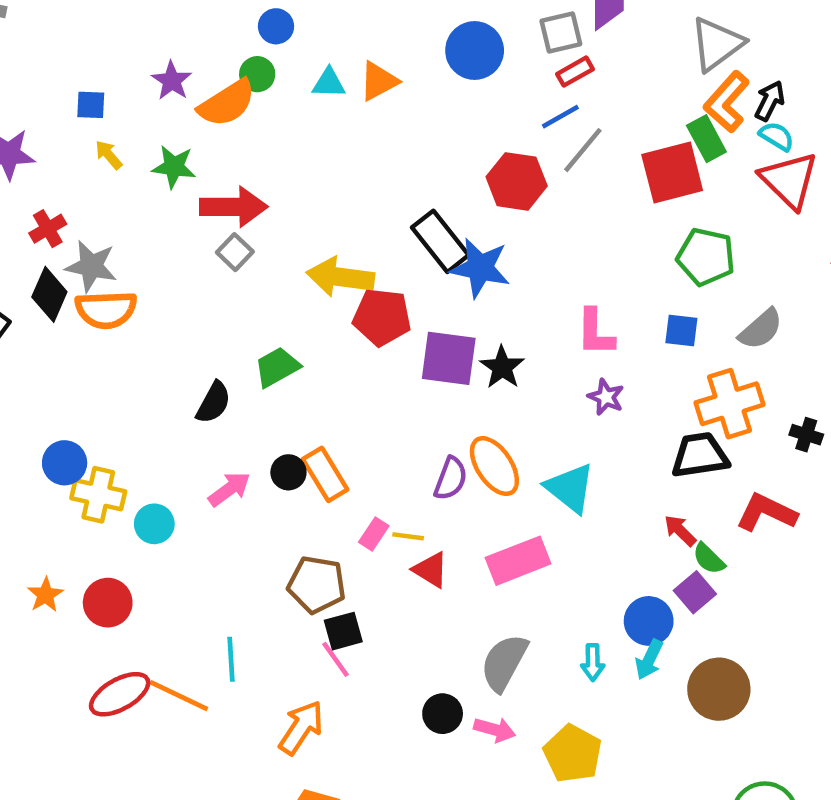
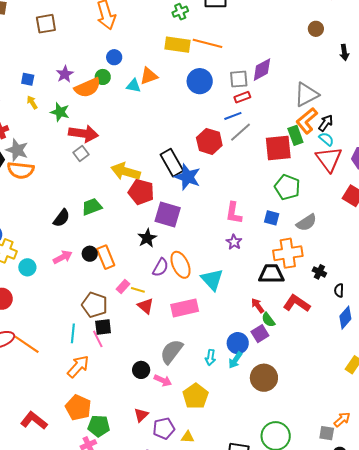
orange triangle: (379, 81) -> (149, 76), moved
black star: (502, 367) -> (147, 238), moved
cyan line: (231, 659) -> (73, 333), moved

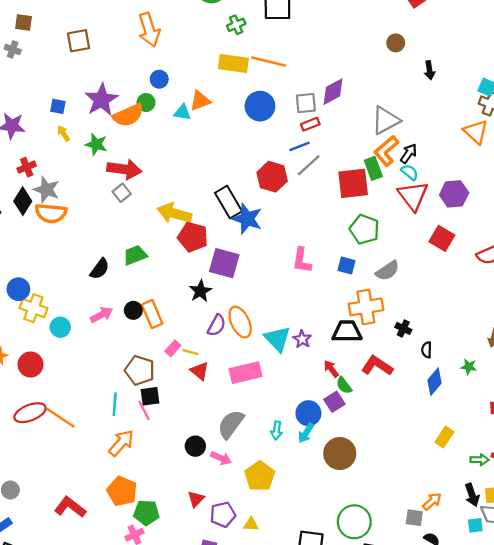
purple star: (65, 74) -> (101, 100), size x1.6
purple star: (234, 242) -> (302, 339), moved

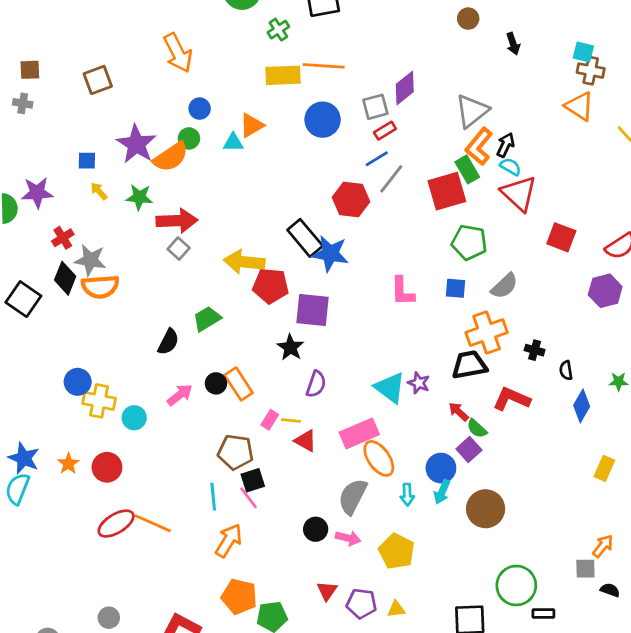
purple hexagon: (454, 194) -> (605, 291), moved
orange ellipse: (240, 322) -> (379, 458), moved
purple pentagon: (223, 515) -> (361, 604), turned 30

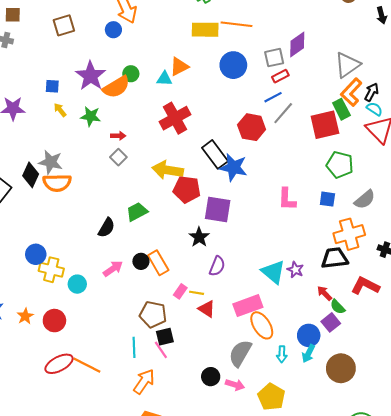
blue circle: (200, 109) -> (113, 30), moved
red arrow: (177, 221) -> (118, 136), size x0.5
red cross: (63, 238) -> (175, 118), moved, size x1.8

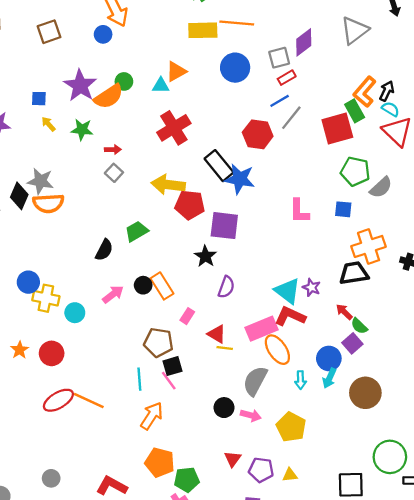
gray triangle: (347, 65) -> (355, 30), moved
gray semicircle: (365, 199) -> (381, 187), moved
red L-shape: (365, 286) -> (290, 316), moved
yellow line: (197, 293) -> (225, 348), moved

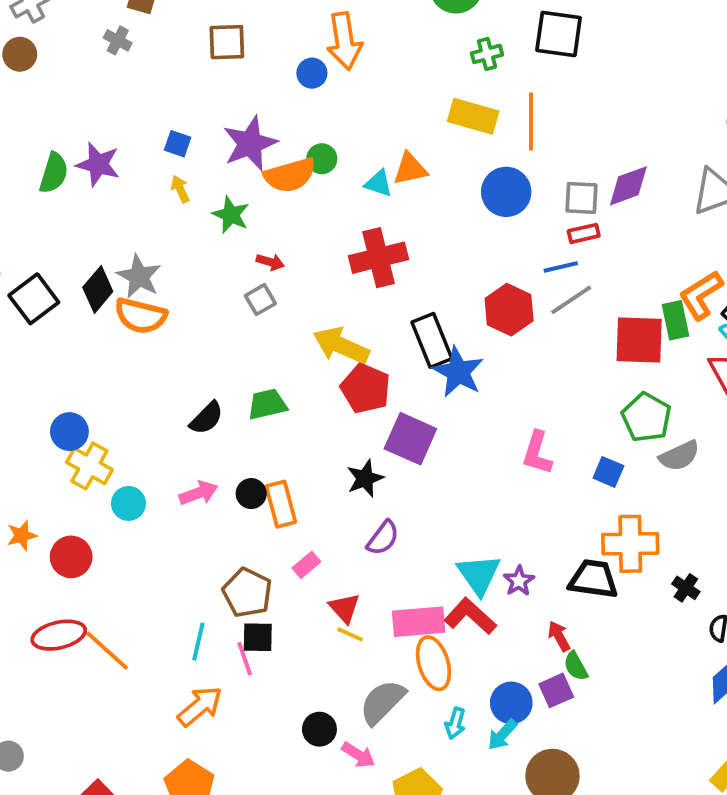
orange line: (237, 23) -> (531, 122), turned 68

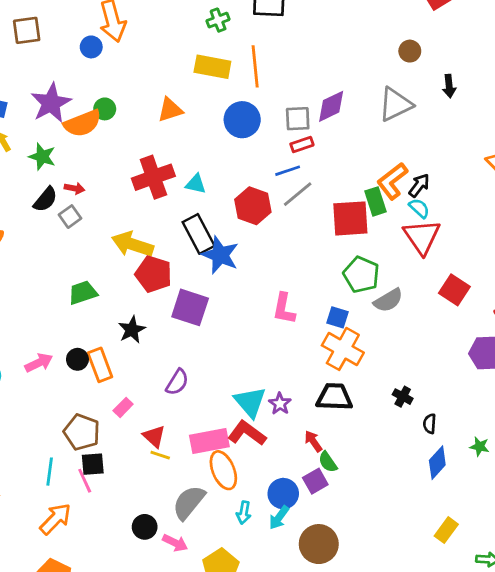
cyan triangle: (379, 183) -> (196, 184), moved
black semicircle: (206, 418) -> (45, 199), moved
black star: (365, 478) -> (132, 330), moved
orange cross: (630, 544) -> (343, 349), moved, turned 36

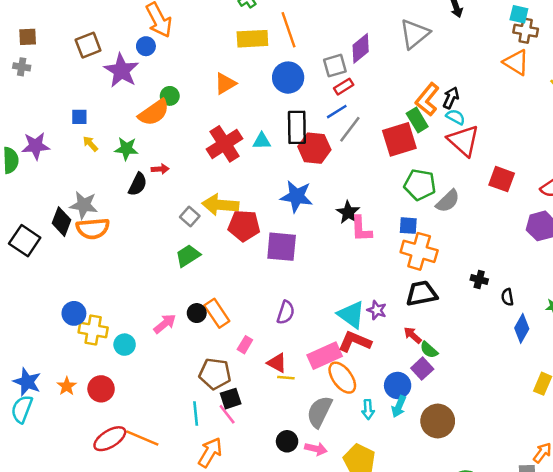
purple star: (51, 103) -> (121, 71), moved
gray square: (70, 217) -> (190, 216), moved
black rectangle: (199, 234) -> (297, 127), moved, turned 40
black star: (132, 330) -> (348, 212), moved

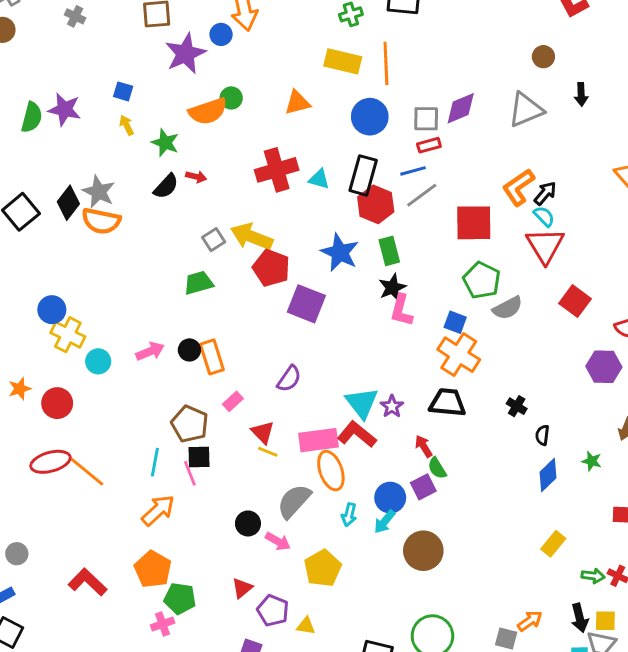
green rectangle: (417, 120) -> (389, 251), moved

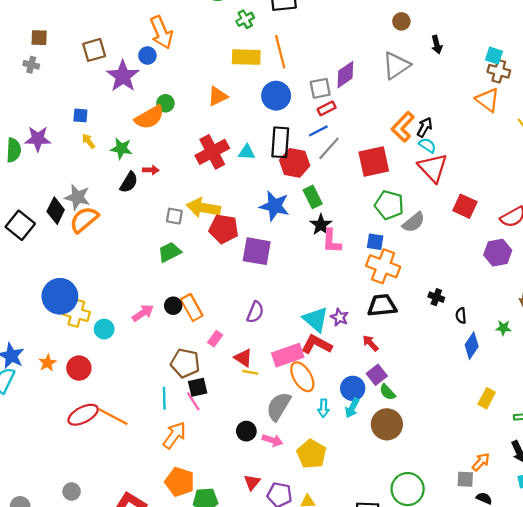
orange semicircle: (101, 221) -> (84, 220), turned 140
gray square: (214, 240) -> (174, 216), turned -36
blue circle: (52, 310) -> (60, 296), size x1.6
green semicircle: (437, 468) -> (387, 392), moved

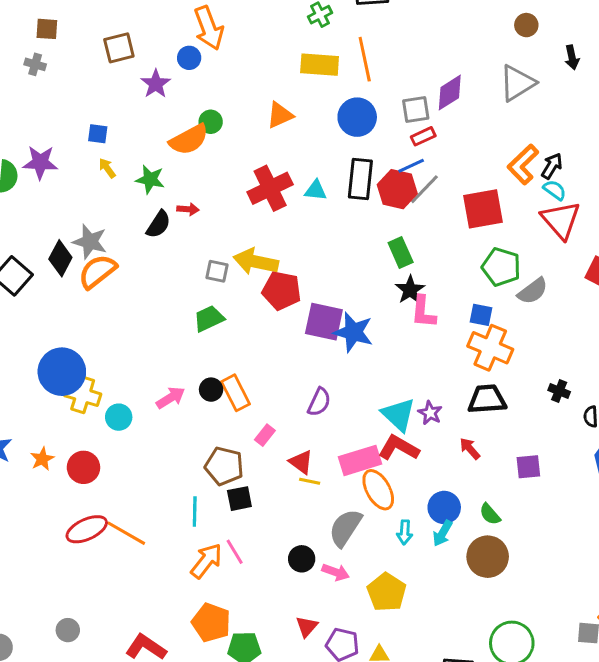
purple star: (123, 76) -> (156, 84), size x0.7
red hexagon: (295, 163) -> (397, 189), moved
blue star: (274, 206) -> (353, 332), moved
purple square: (377, 375) -> (528, 467), moved, turned 30
pink line: (193, 401) -> (235, 552), moved

